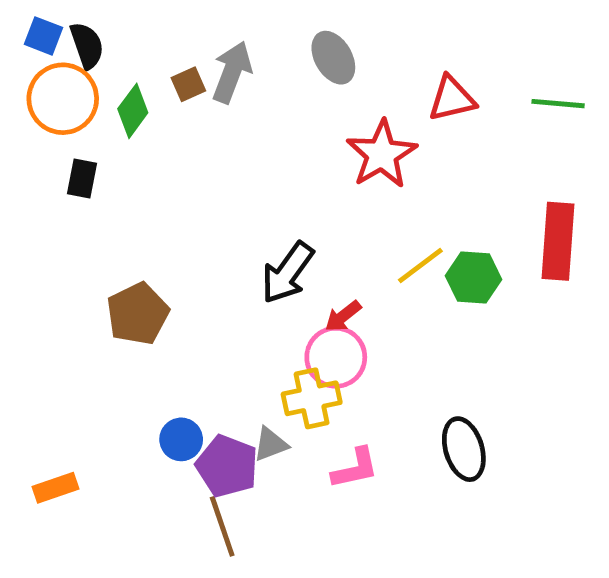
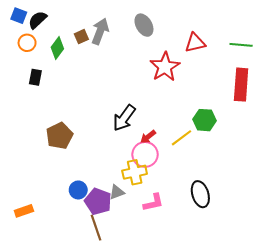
black semicircle: (87, 46) -> (37, 20), turned -114
orange circle: (63, 99) -> (27, 43), size x0.6
red rectangle: (558, 241) -> (241, 85), moved
yellow line: (420, 265) -> (182, 138), moved

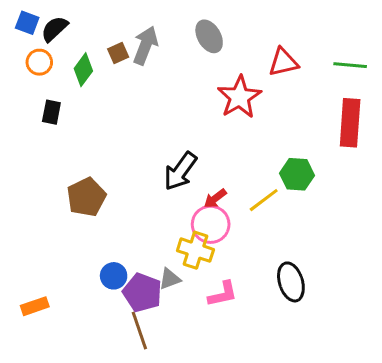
yellow cross: (135, 172) -> (195, 250), turned 30

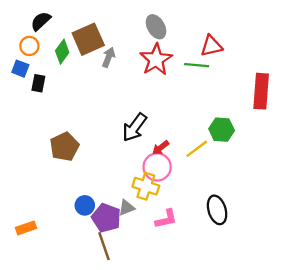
blue square: (27, 23) -> (20, 69), moved
gray arrow: (145, 45) -> (109, 57), moved, size x0.7
brown square: (118, 53) -> (88, 39), size x2.0
green line: (350, 65) -> (197, 65), moved
red star: (239, 97) -> (156, 60), moved

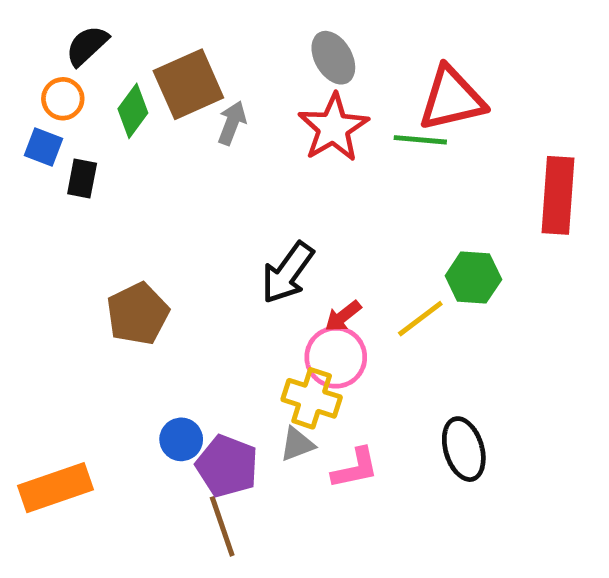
red triangle: (211, 46) -> (452, 99), size x1.4
gray triangle: (127, 208) -> (297, 444), moved
orange rectangle: (26, 228) -> (56, 488), size x1.6

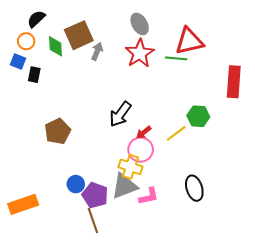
green diamond: (133, 111) -> (56, 46), turned -40
gray triangle: (297, 444) -> (124, 186), size x1.8

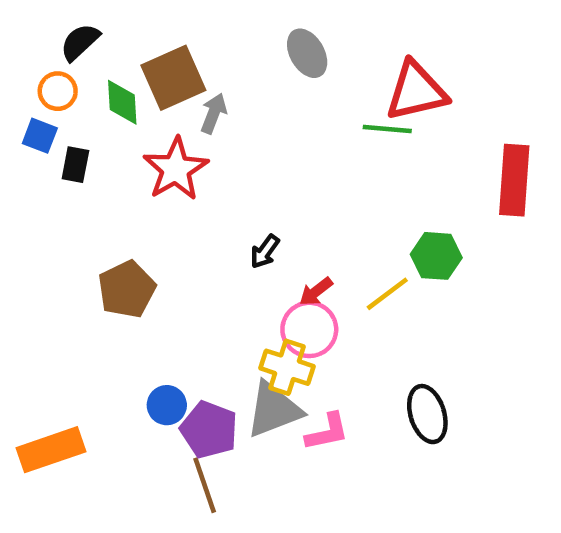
red star: (140, 53) -> (176, 169), moved
black arrow: (120, 114) -> (265, 251), size x0.6

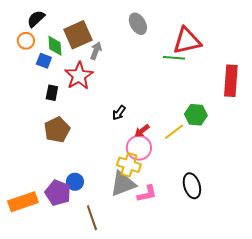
blue square: (40, 136) -> (44, 61), moved
black rectangle: (75, 165) -> (52, 93), moved
purple pentagon: (209, 430) -> (58, 193), moved

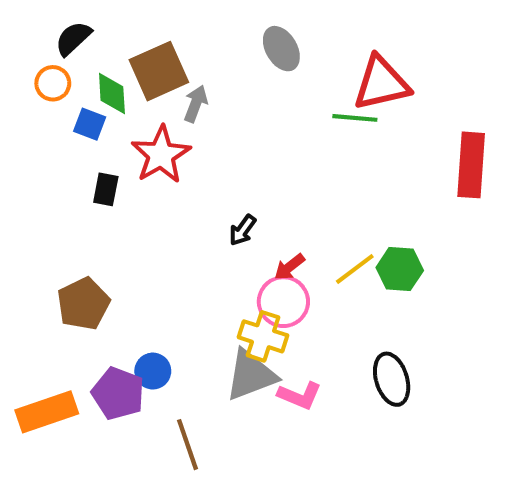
green hexagon: (196, 115) -> (400, 269), moved
brown pentagon: (57, 130) -> (83, 304), moved
pink L-shape: (147, 194) -> (300, 396), turned 35

